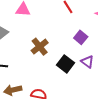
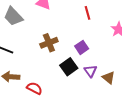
purple square: (81, 37) -> (82, 47), moved

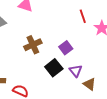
red line: (88, 13) -> (83, 16), moved
brown triangle: (109, 78) -> (89, 84), moved

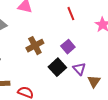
red line: (83, 16) -> (71, 14), moved
brown triangle: (89, 84) -> (94, 81), turned 32

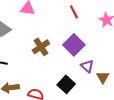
purple square: (68, 47) -> (74, 45), size x1.5
black square: (57, 67) -> (66, 84), moved

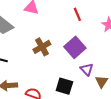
black square: (66, 84) -> (64, 86), turned -30

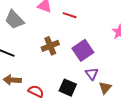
red line: (77, 14) -> (70, 15), moved, turned -56

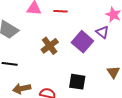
purple triangle: (92, 74) -> (102, 32), moved

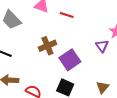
purple square: (82, 42) -> (70, 60), moved

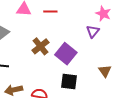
purple triangle: (102, 46) -> (93, 31), turned 32

